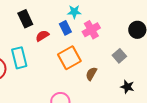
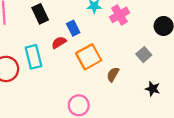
blue rectangle: (65, 28) -> (73, 28), moved
pink cross: (91, 30) -> (120, 15), moved
red semicircle: (42, 36) -> (59, 42), moved

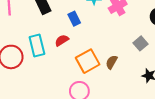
red semicircle: (59, 42) -> (62, 40), moved
orange square: (89, 57) -> (88, 61), moved

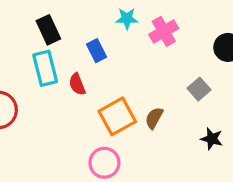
red semicircle: (62, 40) -> (77, 84), turned -80
cyan rectangle: (37, 46) -> (45, 68), moved

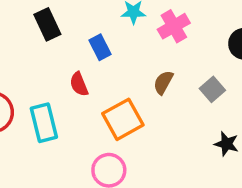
cyan rectangle: (45, 68) -> (44, 123), moved
brown semicircle: (154, 118) -> (163, 82), moved

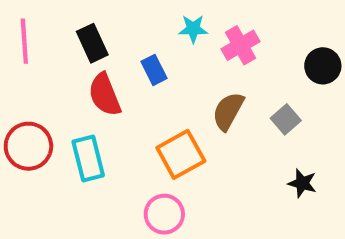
brown semicircle: (163, 82) -> (228, 111), size x1.4
red semicircle: (79, 84) -> (105, 95), moved, size x1.5

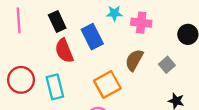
pink cross: (240, 45) -> (141, 23), turned 36
blue rectangle: (154, 70) -> (92, 37), size x1.5

